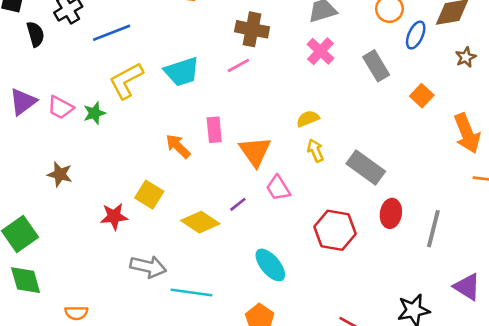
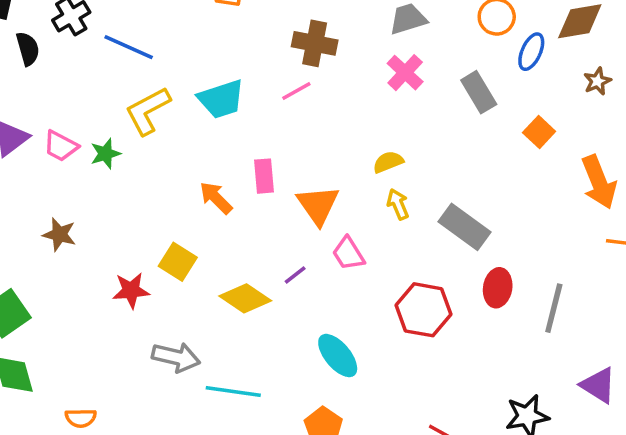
blue line: (112, 33) -> (129, 47), turned 45

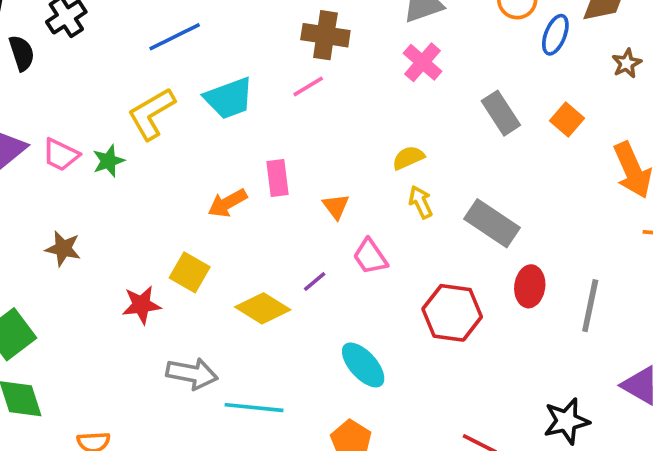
blue line: (129, 47) -> (175, 37), moved, turned -48
gray rectangle: (479, 92) -> (501, 113), moved
orange arrow: (216, 198) -> (227, 203), turned -72
orange triangle: (318, 205) -> (336, 206), size x0.6

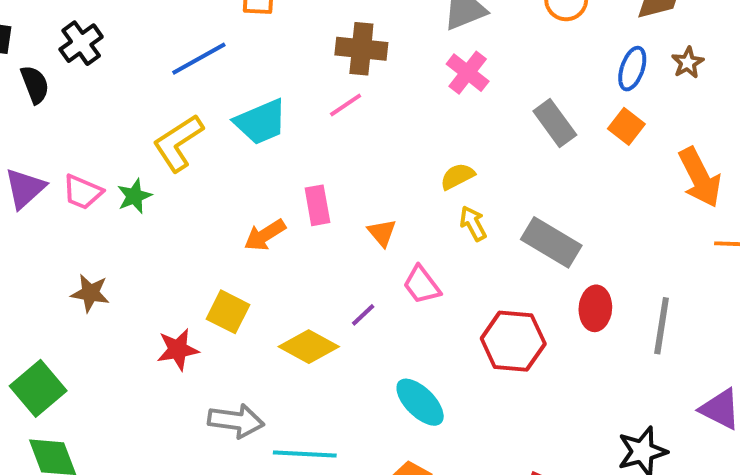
blue ellipse: (555, 35) -> (632, 69), moved

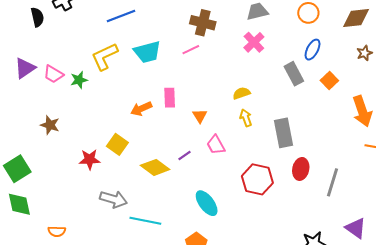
blue ellipse: (632, 69) -> (313, 50), moved
gray rectangle: (551, 242) -> (283, 133), turned 40

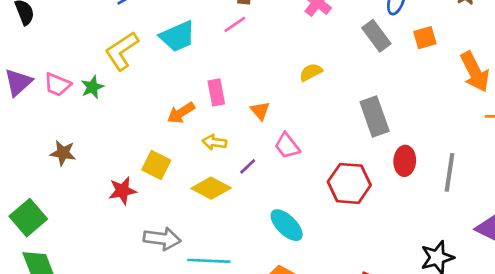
orange square: (329, 80) -> (425, 38), turned 36
yellow arrow: (246, 118) -> (214, 142), moved, turned -54

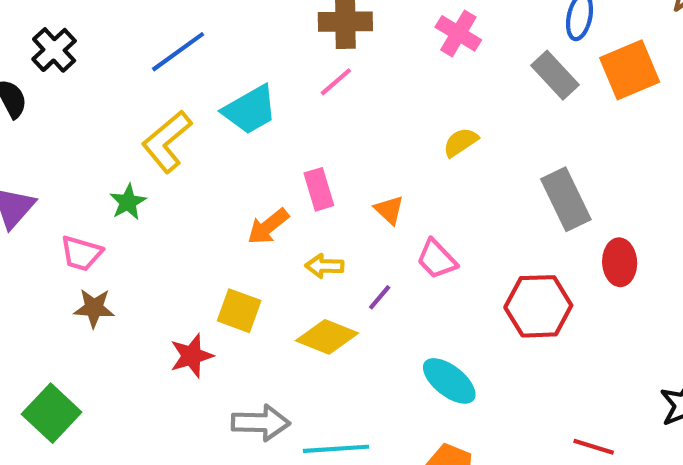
orange square: (425, 38) -> (630, 70), size x1.6
pink trapezoid: (57, 85) -> (81, 253), moved

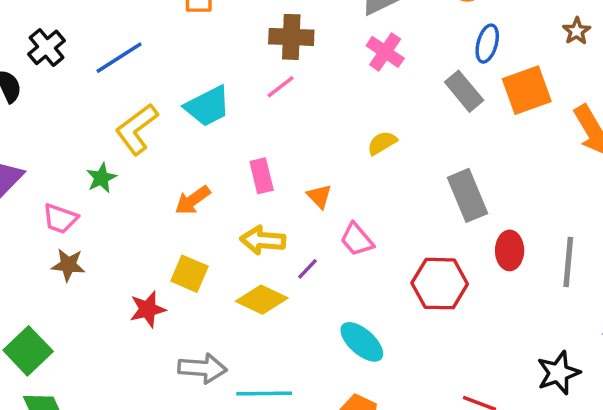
blue line: (178, 52) -> (119, 58), moved
orange arrow: (268, 227) -> (193, 200), moved
yellow arrow: (324, 266) -> (263, 240), size x1.4

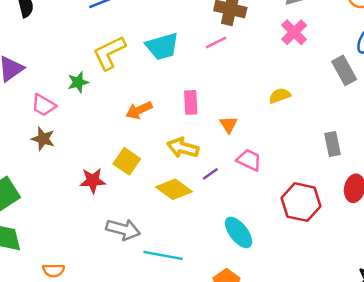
gray rectangle: (467, 195) -> (332, 144), size x0.7
pink trapezoid: (357, 240) -> (249, 160), turned 145

